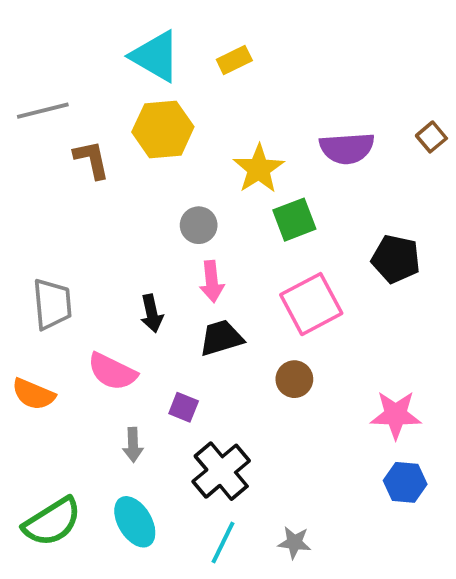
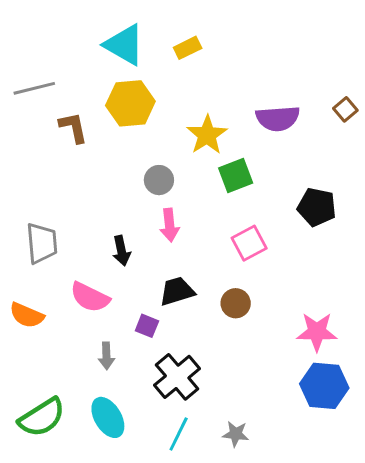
pink square: (311, 304) -> (249, 243), size x0.7
black trapezoid: (221, 338) -> (177, 291), moved
blue hexagon: (405, 482) -> (324, 386), size x1.4

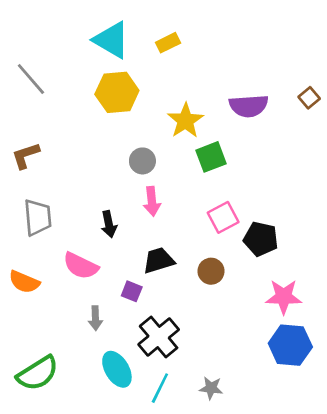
gray line: (34, 88) -> (31, 79), turned 63
brown L-shape: (73, 127) -> (26, 156), moved, turned -96
black pentagon: (317, 207) -> (261, 239), moved
cyan ellipse: (108, 417) -> (117, 369), moved

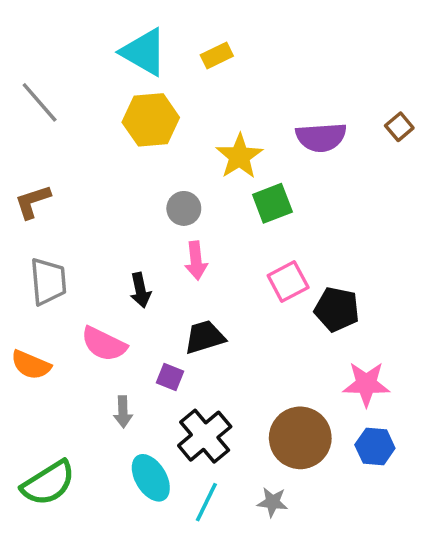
brown circle: (211, 271) -> (300, 438), moved, size x1.8
blue hexagon: (290, 345) -> (375, 447), size x0.7

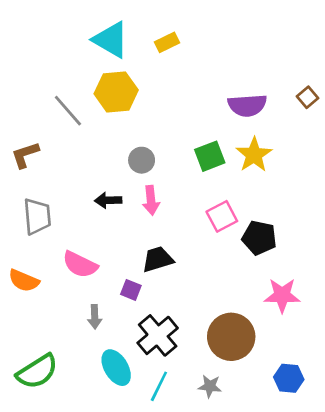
gray line: (40, 102) -> (68, 111), moved
yellow star: (239, 156) -> (254, 155), moved
black arrow: (140, 290) -> (108, 200), moved, turned 100
blue hexagon: (375, 447) -> (289, 378), moved

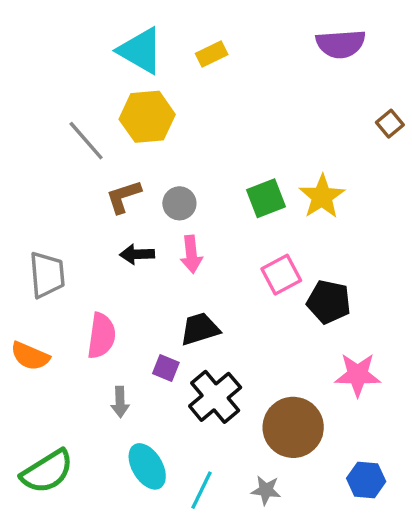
purple semicircle: (247, 105) -> (341, 44), moved
brown L-shape: (25, 155) -> (123, 197), moved
pink semicircle: (80, 265) -> (101, 336), turned -108
black cross: (158, 335) -> (215, 397), moved

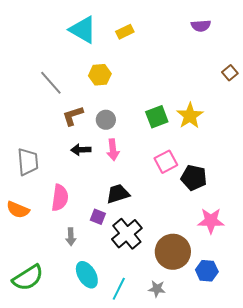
purple semicircle: (341, 44) -> (201, 26), size x0.7
yellow hexagon: (147, 117) -> (100, 75), moved, size x0.7
blue hexagon: (366, 480) -> (207, 271), moved

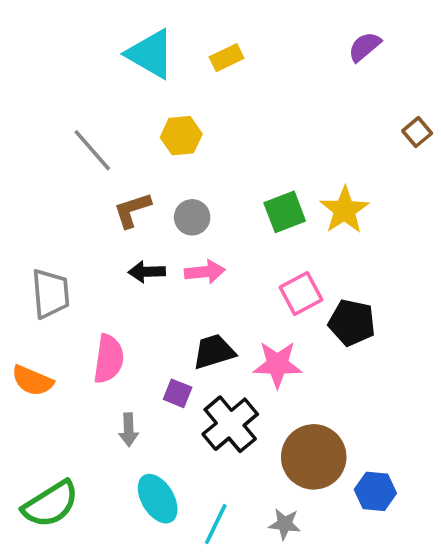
purple semicircle: (201, 26) -> (365, 47), turned 144
pink arrow: (113, 150) -> (205, 272), turned -90
pink star: (211, 221) -> (277, 364), moved

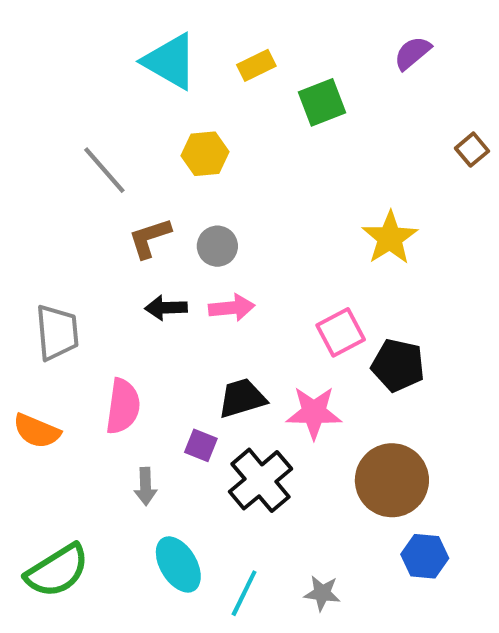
green square: (285, 212) -> (322, 102), moved
brown circle: (314, 457) -> (392, 480), moved

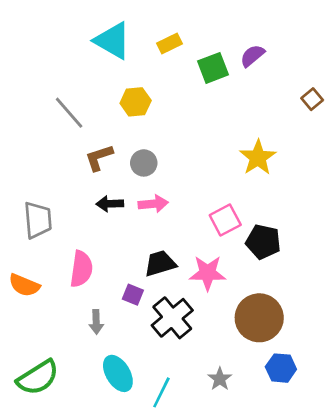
purple semicircle: (412, 53) -> (252, 56), moved
gray star: (322, 593) -> (220, 379), moved, turned 30

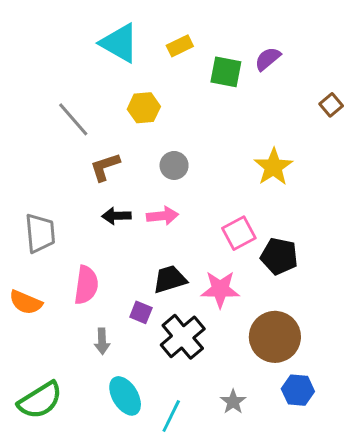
green square: (213, 68) -> (226, 72), turned 32
gray circle: (144, 163) -> (174, 165), moved

